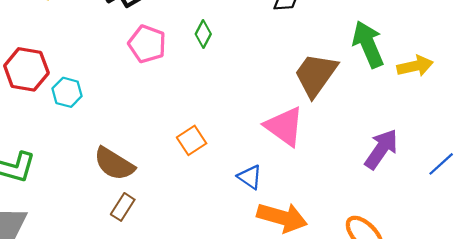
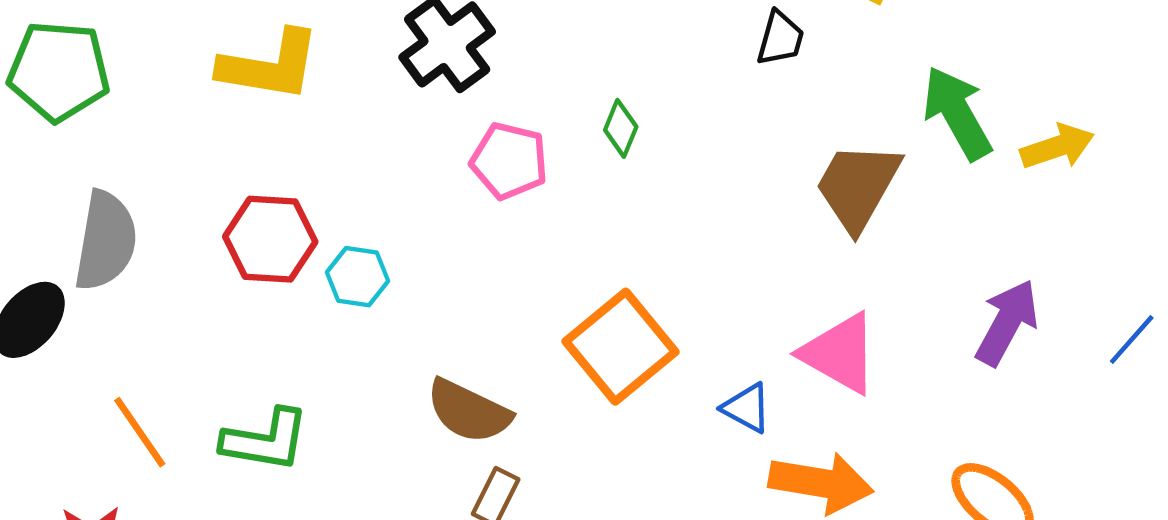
pink triangle: (284, 126) -> (840, 353), moved
orange square: (192, 140) -> (621, 347), size x1.8

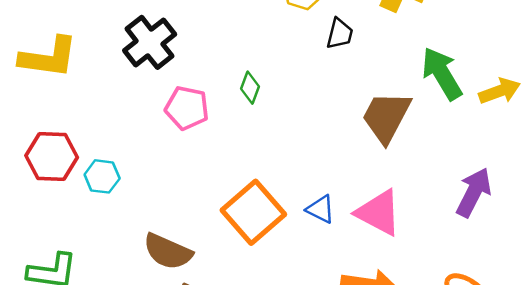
blue triangle: (747, 408) -> (321, 209), moved

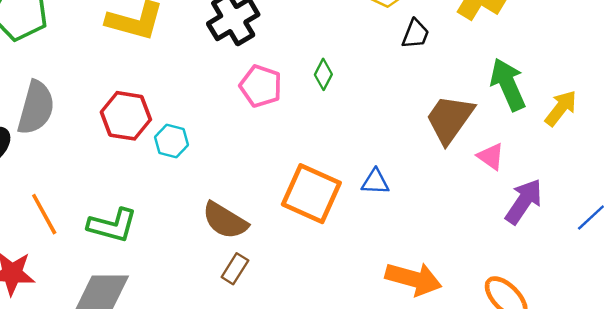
yellow arrow: (500, 91) -> (561, 108), turned -39
blue triangle: (321, 209) -> (375, 182), moved, turned -32
orange square: (253, 212) -> (311, 194), turned -32
pink triangle: (379, 213) -> (491, 156), moved, size x0.6

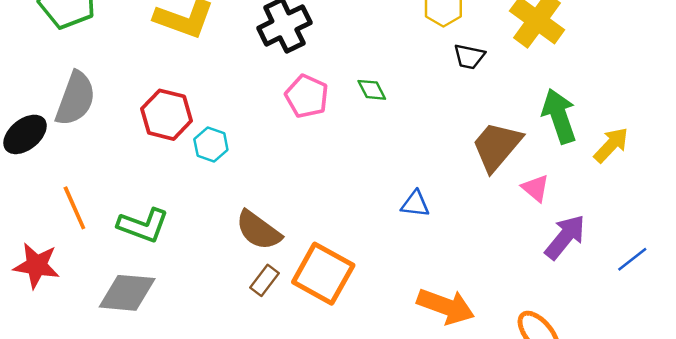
black trapezoid: (415, 34) -> (469, 57), turned 76
green diamond: (323, 74) -> (372, 90), turned -60
orange square: (311, 194) -> (323, 274), moved

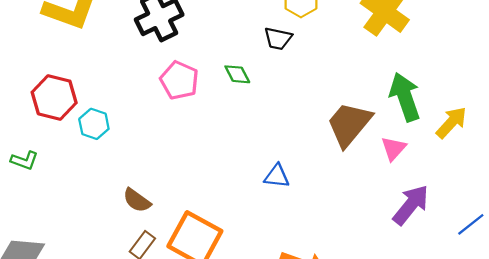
black trapezoid: (469, 57) -> (278, 39), moved
pink triangle: (535, 188) -> (394, 149), moved, turned 32
green L-shape: (143, 225) -> (24, 160), moved, size x0.6
brown semicircle: (258, 230) -> (137, 200), size x0.7

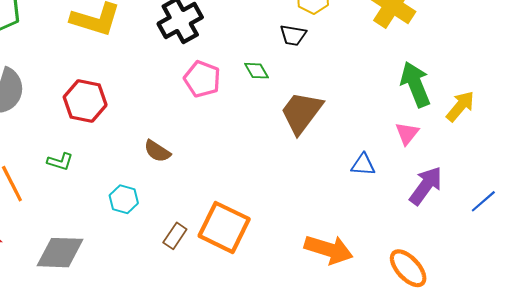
cyan hexagon: (94, 124) -> (124, 199), moved
brown trapezoid: (349, 124) -> (301, 112), moved
blue triangle: (277, 176) -> (363, 165), moved
brown semicircle: (137, 200) -> (157, 151), moved

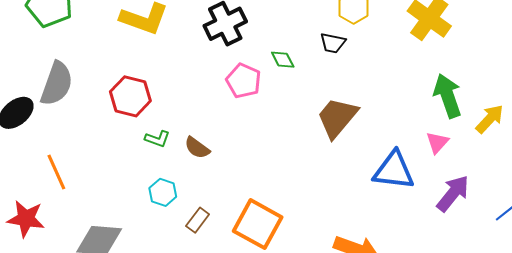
green diamond: (257, 71) -> (283, 60), moved
green L-shape: (60, 162) -> (157, 139), moved
blue triangle: (363, 165) -> (394, 170), size x1.8
brown rectangle: (175, 236) -> (198, 220), moved

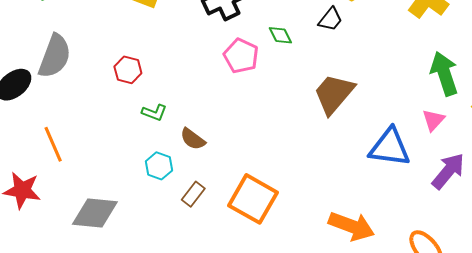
black trapezoid: (333, 43) -> (331, 19), turned -64
red hexagon: (130, 96) -> (128, 70), size x0.7
brown semicircle: (197, 148) -> (193, 139), moved

